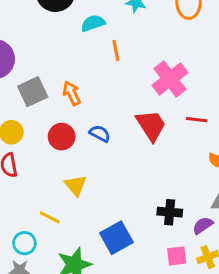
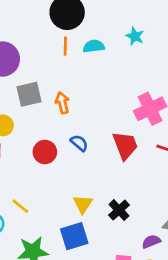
orange line: (116, 50) -> (65, 46), moved
red circle: (62, 137) -> (45, 152), moved
yellow triangle: (76, 185) -> (83, 204), moved
black cross: (170, 212) -> (119, 210), moved, turned 30

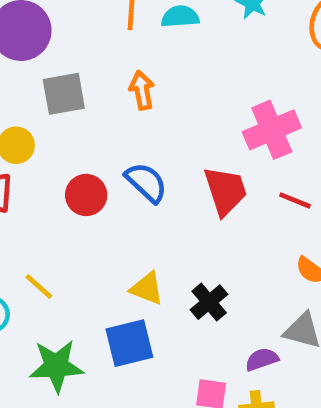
orange arrow: (62, 103) -> (142, 90), moved
blue semicircle: (79, 143) -> (146, 182), size x1.4
yellow triangle: (83, 204) -> (147, 288), turned -45

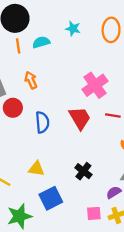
blue semicircle: (146, 182) -> (42, 122), turned 55
red circle: (86, 195) -> (13, 108), moved
yellow triangle: (147, 288) -> (36, 169), moved

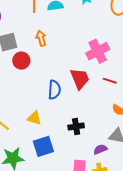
blue semicircle: (42, 122) -> (54, 90), moved
black cross: (83, 171) -> (76, 127), turned 35

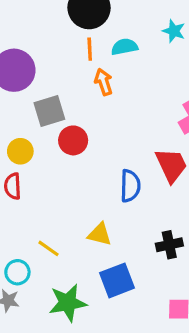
orange arrow: (41, 38) -> (104, 82), moved

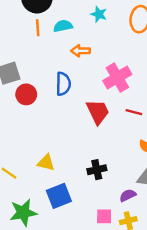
orange arrow: (104, 82) -> (80, 51), moved, turned -72
blue semicircle: (130, 186) -> (63, 84), moved

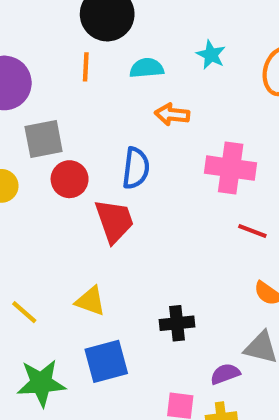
orange line: (38, 28) -> (86, 67), moved
pink cross: (117, 78) -> (231, 168), turned 32
red trapezoid: (98, 112) -> (114, 221), moved

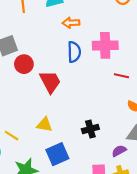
blue semicircle: (136, 168) -> (74, 52), moved

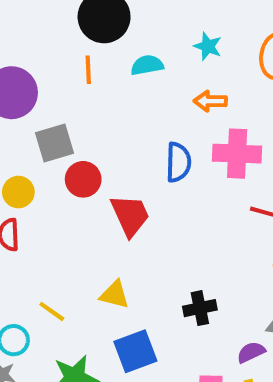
orange arrow: (71, 23) -> (210, 101), moved

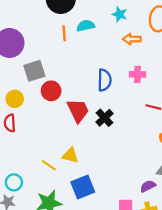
orange line: (88, 70) -> (64, 33), moved
orange arrow: (210, 101) -> (132, 39), moved
pink cross: (237, 154) -> (137, 74), size x0.6
black cross: (200, 308) -> (105, 118), moved, turned -30
yellow line: (52, 311) -> (49, 165), moved

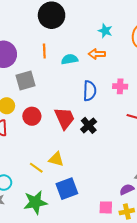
cyan semicircle: (86, 26) -> (70, 59), moved
orange line: (64, 33) -> (44, 51), moved
orange arrow: (132, 39) -> (97, 54), moved
red circle: (51, 91) -> (32, 116), moved

